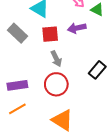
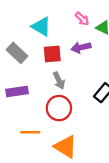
purple rectangle: (17, 85) -> (17, 92), moved
orange line: (17, 109) -> (30, 132), moved, turned 30

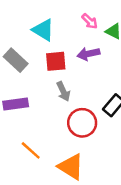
red circle: (59, 108) -> (82, 123), moved
orange line: (30, 132) -> (31, 150), turned 42

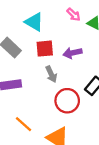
purple arrow: (88, 54) -> (72, 53), moved

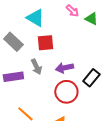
purple arrow: (72, 53) -> (64, 68), moved
gray arrow: (51, 74) -> (36, 67), moved

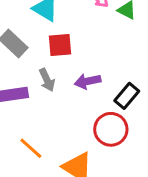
red circle: (66, 92) -> (111, 129), moved

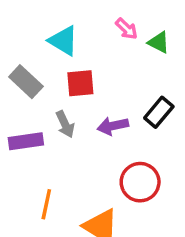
black rectangle: (127, 96) -> (159, 112), moved
orange line: (31, 148) -> (46, 204), turned 60

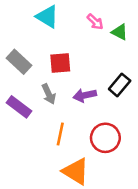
cyan triangle: (63, 41) -> (47, 17), moved
purple rectangle: (26, 141) -> (19, 107), turned 45
orange line: (46, 204) -> (60, 134), moved

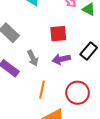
red square: (60, 63) -> (58, 34), moved

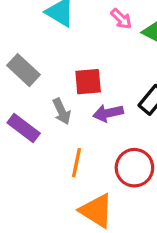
red square: (58, 34) -> (88, 82), moved

